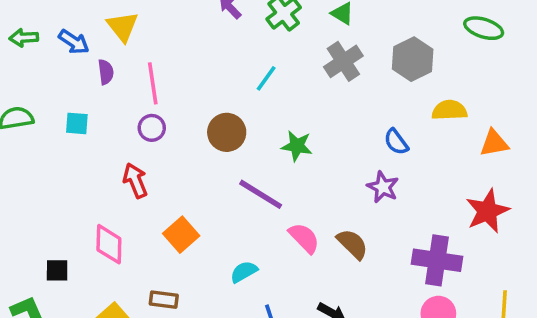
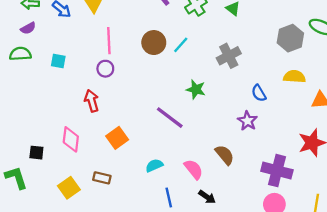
gray hexagon: (413, 59) -> (290, 38), moved
gray cross: (343, 61) -> (229, 56), moved
purple semicircle: (106, 72) -> (28, 28), moved, turned 63
brown circle: (227, 132) -> (154, 43), moved
pink semicircle: (304, 238) -> (194, 169), moved

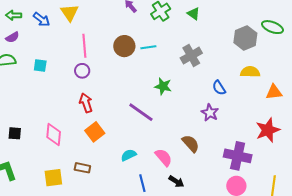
cyan line: (181, 45) -> (148, 47), turned 42
red arrow: (92, 101) -> (86, 103), moved
black square: (36, 153) -> (15, 133), moved
yellow square: (69, 188) -> (53, 178), turned 30

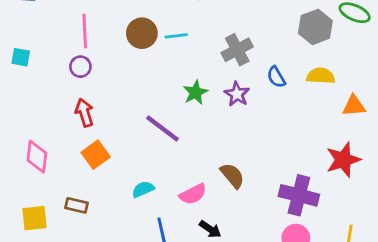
green star: (163, 86) -> (195, 93), turned 30
blue semicircle: (219, 88) -> (276, 77), moved
purple star: (210, 113) -> (237, 94), moved
pink semicircle: (164, 157) -> (193, 194), turned 102

